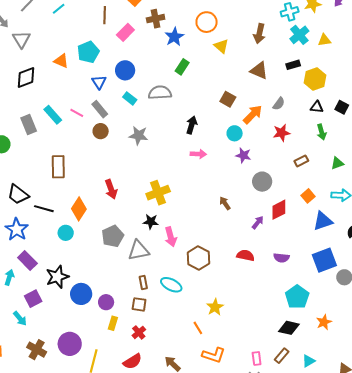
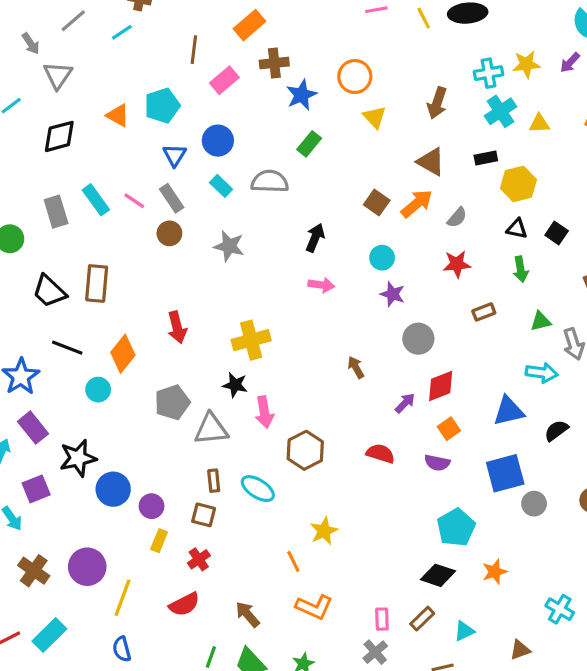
orange arrow: (253, 114) -> (417, 204), moved
black trapezoid: (18, 194) -> (49, 291), moved
orange square: (308, 196) -> (449, 429), moved

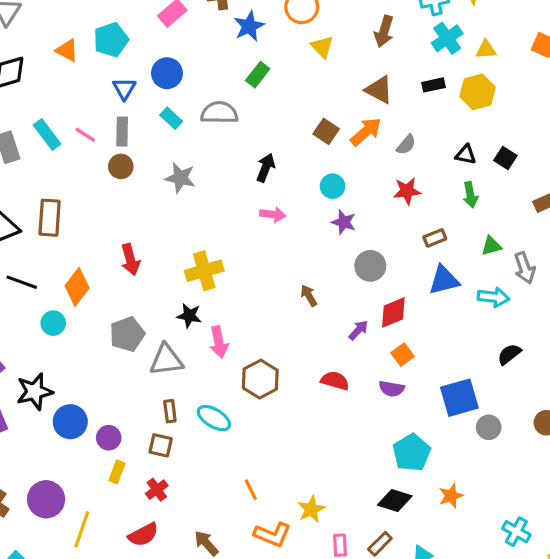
yellow hexagon: (518, 184) -> (478, 92), moved
gray rectangle: (172, 198) -> (122, 131), turned 36
blue triangle: (509, 411) -> (444, 280), moved
yellow star: (324, 531) -> (311, 509), moved

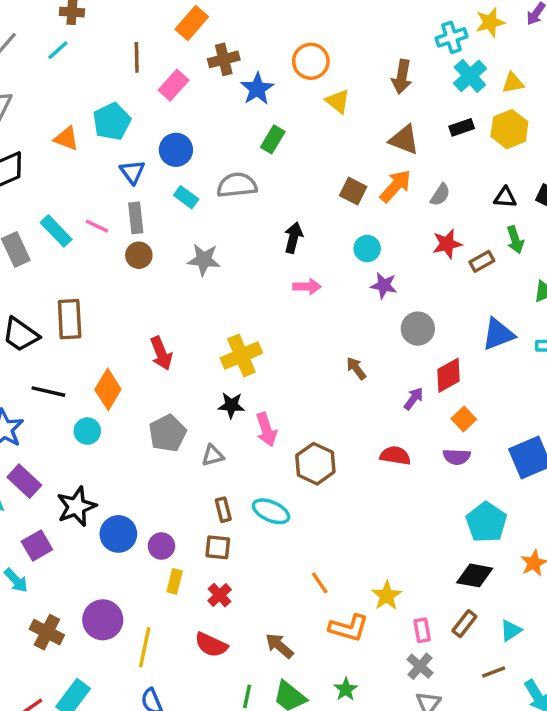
brown rectangle: (435, 238) -> (482, 261), moved
gray triangle: (166, 360) -> (213, 455), size x0.6
red semicircle: (143, 535) -> (211, 645), turned 60

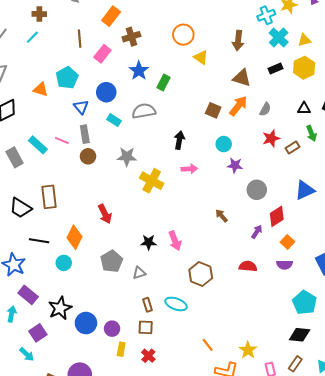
blue star: (257, 89) -> (139, 71), moved
yellow cross: (241, 355) -> (152, 181), moved, turned -35
pink arrow: (266, 430) -> (175, 241), moved

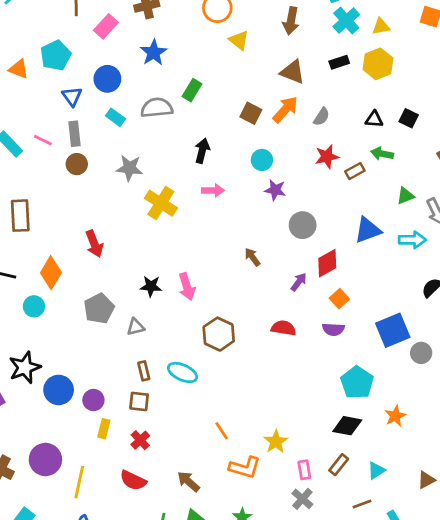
green rectangle: (164, 83) -> (192, 90), moved
green arrow: (311, 133) -> (382, 154), turned 119

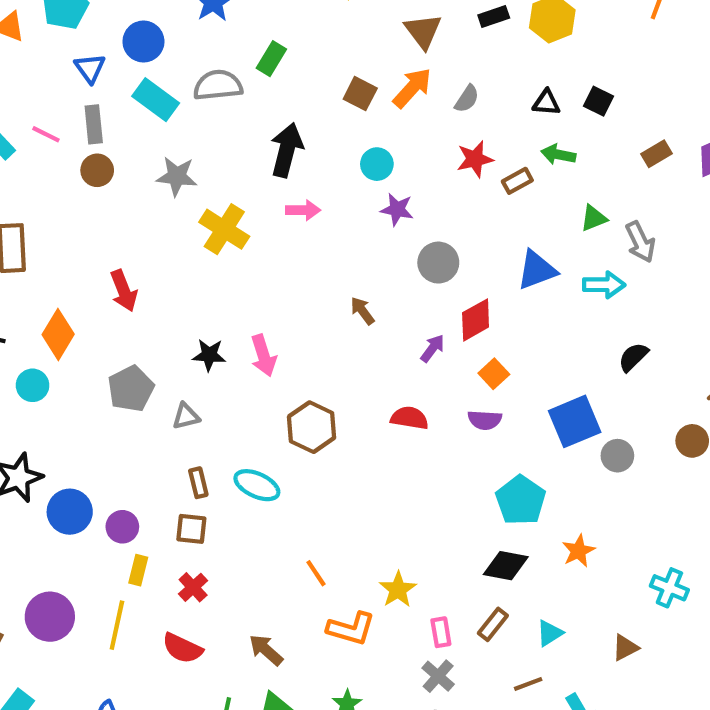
brown triangle: (292, 72) -> (423, 31), turned 32
cyan rectangle: (115, 117) -> (156, 100), size x1.5
black arrow: (202, 151) -> (287, 150), size x1.4
yellow line: (79, 482) -> (117, 625), moved

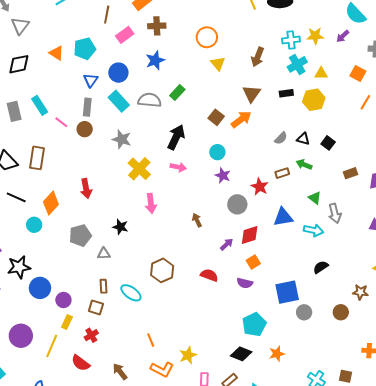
gray semicircle: (467, 99) -> (281, 138), moved
pink line: (46, 134) -> (61, 122), moved
red star: (475, 159) -> (260, 187), moved, turned 30
green triangle: (594, 218) -> (315, 198), turned 48
pink arrow: (263, 355) -> (151, 203), moved

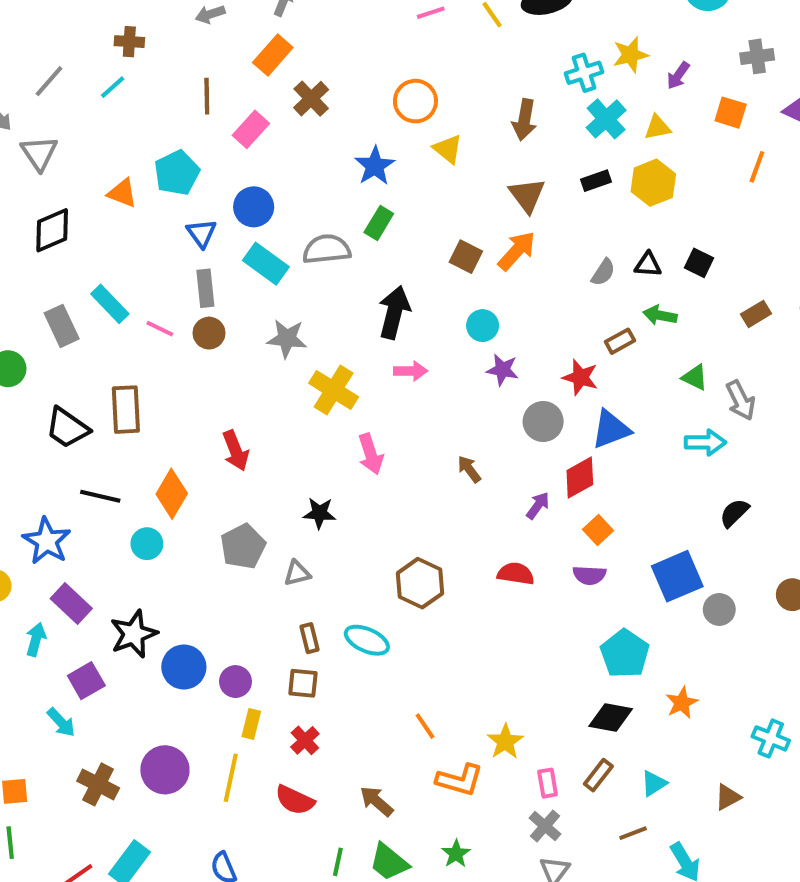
brown cross: (157, 26) -> (311, 99), turned -30
purple arrow: (343, 36) -> (678, 76), moved
blue star: (155, 60) -> (375, 166), moved
blue triangle: (283, 217) -> (611, 429), moved

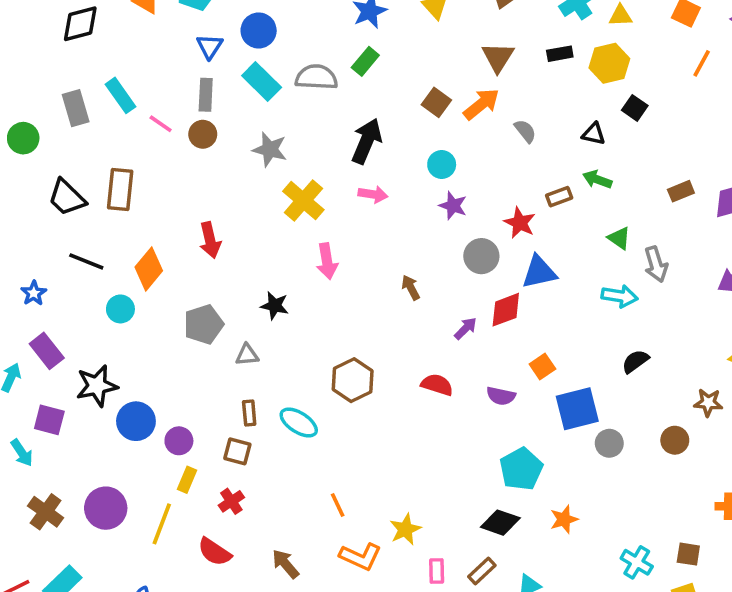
black square: (699, 263) -> (635, 108), moved
gray semicircle: (603, 272) -> (525, 131), moved, turned -80
orange square: (598, 530) -> (542, 367), moved
blue star: (47, 541) -> (34, 293), size x0.6
purple square: (86, 681) -> (49, 420), turned 36

